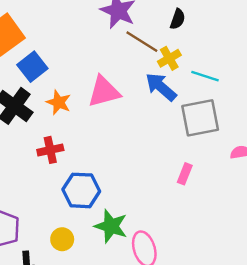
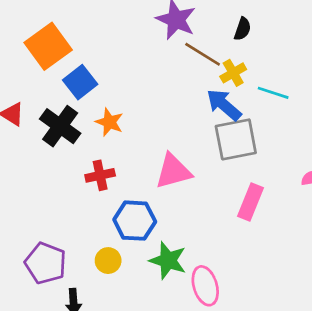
pink triangle: (104, 92) -> (173, 171), moved
gray square: (200, 118) -> (236, 139), moved
pink rectangle: (185, 174) -> (251, 202), size x1.5
yellow circle: (62, 239) -> (108, 261), moved

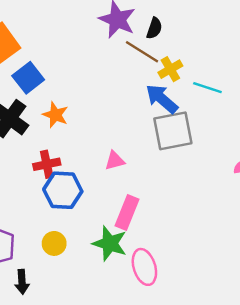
black semicircle: (243, 29) -> (154, 28), moved
pink triangle: (173, 171) -> (115, 161), size x0.6
pink rectangle: (251, 202) -> (127, 213), moved
blue hexagon: (135, 221) -> (63, 190), moved

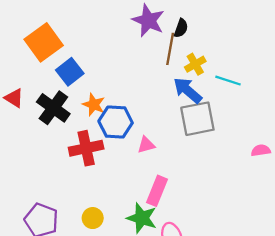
brown line: (142, 52) -> (170, 49), turned 68
red cross: (47, 164) -> (86, 148), size x1.4
blue hexagon: (63, 190) -> (116, 122), moved

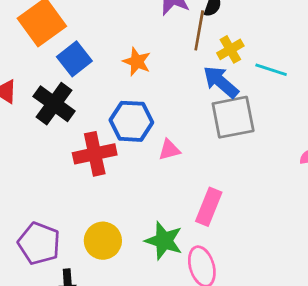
orange star: (94, 105) -> (137, 62), moved
pink rectangle: (157, 191) -> (209, 207), moved
yellow circle: (93, 218) -> (103, 241), size x1.4

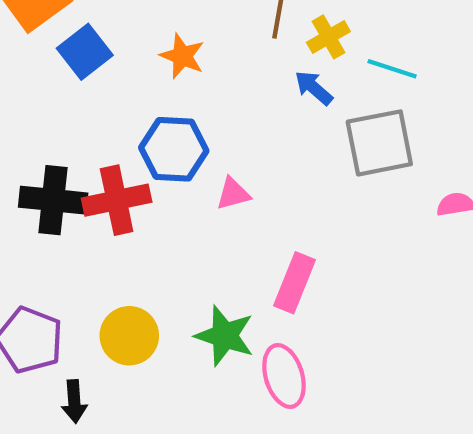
blue arrow: (221, 82) -> (314, 88), size x0.7
black cross: (54, 104) -> (53, 200), moved, turned -30
gray square: (233, 117) -> (379, 143), moved

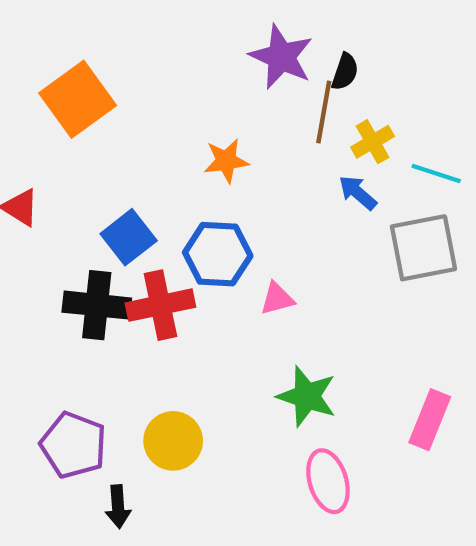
blue square: (85, 52) -> (129, 237), moved
orange star: (182, 56) -> (226, 161), turned -30
pink rectangle: (295, 283) -> (430, 420), moved
green star: (225, 336) -> (307, 396), moved

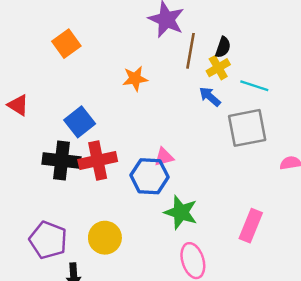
black semicircle: (345, 72) -> (223, 47), moved
orange square: (78, 99) -> (66, 44), moved, size x0.7
blue hexagon: (218, 254) -> (149, 176), moved

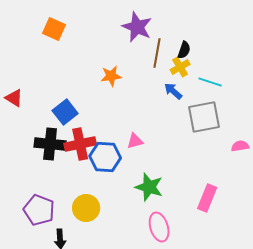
orange square: (66, 44) -> (54, 29), moved, turned -30
blue hexagon: (149, 176) -> (105, 157), moved

